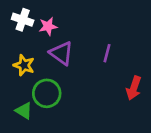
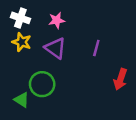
pink star: (48, 26) -> (57, 20), moved
yellow star: (24, 65) -> (22, 42), moved

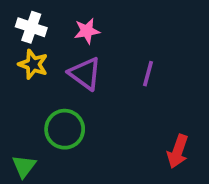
red arrow: (120, 79) -> (178, 151), moved
green triangle: (22, 100) -> (24, 166), moved, turned 35

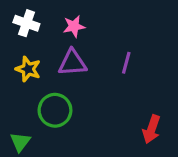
yellow star: (33, 64) -> (28, 69), moved
purple triangle: (85, 74) -> (72, 63), turned -40

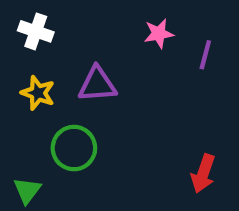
pink star: (74, 26) -> (159, 34), moved
purple line: (126, 63) -> (205, 55), moved

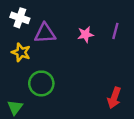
pink star: (159, 34) -> (86, 34), moved
purple triangle: (97, 84) -> (45, 33), moved

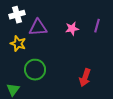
white cross: (20, 18) -> (17, 15), turned -35
red arrow: (114, 98) -> (85, 78), moved

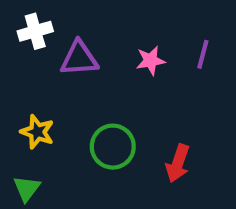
yellow star: (18, 44) -> (37, 132), moved
green circle: (35, 70) -> (113, 147), moved

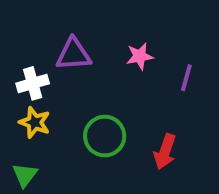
white cross: (35, 31) -> (33, 83), moved
purple line: (203, 54) -> (186, 78), moved

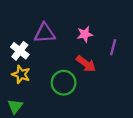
white cross: (33, 83) -> (20, 51), turned -36
red arrow: (165, 152) -> (86, 64), moved, turned -72

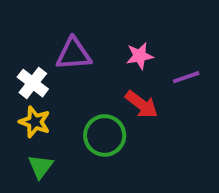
purple line: (113, 47) -> (186, 77), turned 56
green triangle: (15, 106) -> (41, 167), moved

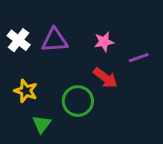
white cross: (33, 83) -> (19, 40), moved
green triangle: (41, 167) -> (42, 124), moved

